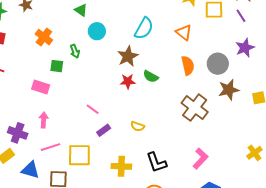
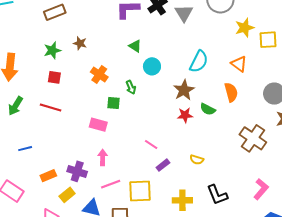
orange semicircle: (188, 66) -> (231, 92), moved

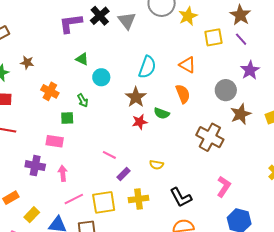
yellow star: (245, 28) -> (188, 16), moved
purple cross: (77, 171) -> (35, 166), moved
yellow cross: (182, 200) -> (139, 199), moved

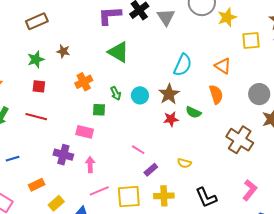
green triangle: (82, 59) -> (118, 52), size x1.6
cyan circle: (101, 77) -> (140, 95), moved
orange cross: (50, 91) -> (84, 82), turned 30

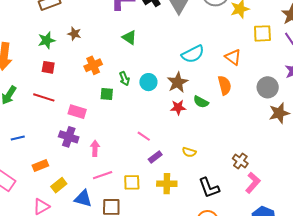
green triangle: (118, 52) -> (129, 37), size x0.7
cyan semicircle: (183, 65) -> (193, 54), turned 35
pink rectangle: (85, 132) -> (77, 112), moved
brown cross: (240, 140) -> (240, 161), moved, size x0.6
yellow square: (129, 197) -> (132, 182), size x0.7

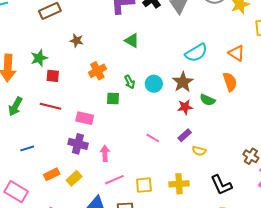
green star: (47, 40) -> (39, 58), moved
purple rectangle: (155, 157) -> (185, 135), moved
yellow rectangle: (59, 185) -> (74, 178), moved

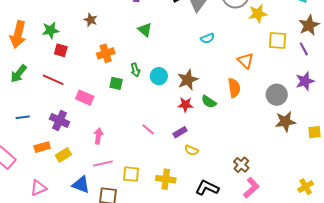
cyan semicircle: (196, 53) -> (207, 38), moved, size x0.6
purple cross: (78, 144) -> (60, 120), moved
black L-shape: (221, 185) -> (207, 188), turned 130

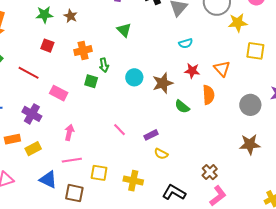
green star: (51, 30) -> (44, 15), moved
red square: (61, 50) -> (47, 46), moved
green arrow: (135, 70) -> (104, 65), moved
red star: (185, 105) -> (192, 71), moved
brown star: (285, 122) -> (250, 144), moved

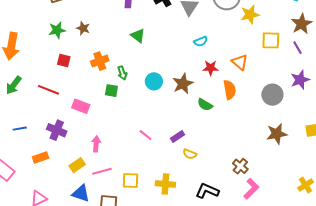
yellow rectangle: (33, 149) -> (77, 165), moved

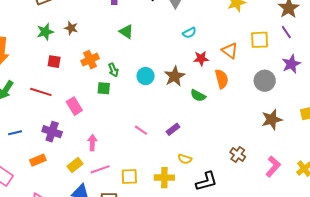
yellow square: (271, 40) -> (260, 40), moved
pink rectangle: (81, 106) -> (74, 106), turned 42
yellow semicircle: (190, 154) -> (185, 159), moved
pink L-shape: (251, 189) -> (273, 166), moved
black L-shape: (207, 191) -> (206, 181), turned 145

